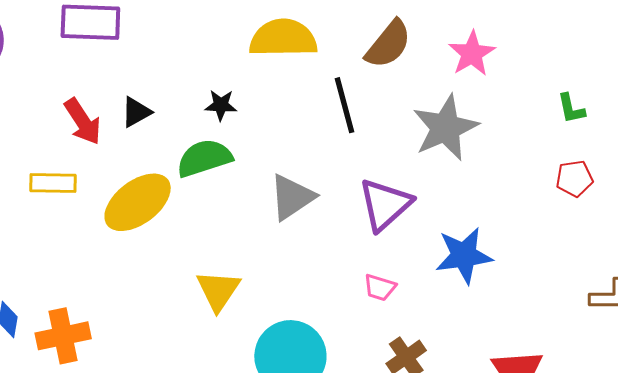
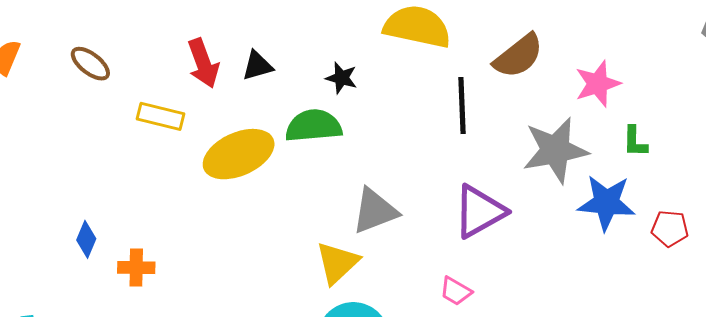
green L-shape: (571, 108) -> (635, 142), moved
gray triangle: (292, 197) -> (375, 211), moved
blue star: (464, 255) -> (606, 203), moved
yellow triangle: (218, 290) -> (337, 263), moved
orange cross: (63, 336) -> (136, 268), size x0.7

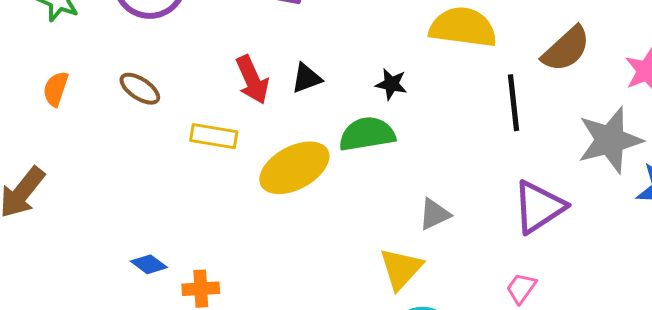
gray triangle: (375, 211) -> (434, 214), size x0.7
blue diamond: (86, 239) -> (149, 264), turned -72
pink trapezoid: (456, 291) -> (521, 288), turned 100

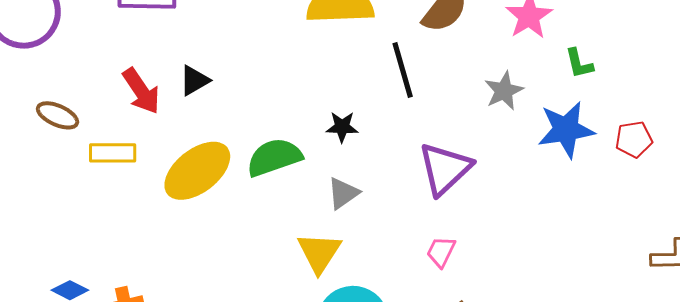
black star: (391, 84) -> (342, 127), moved
brown ellipse: (140, 89) -> (58, 115), moved
green semicircle: (367, 134) -> (274, 157), moved
gray star: (610, 140) -> (504, 91), size x0.6

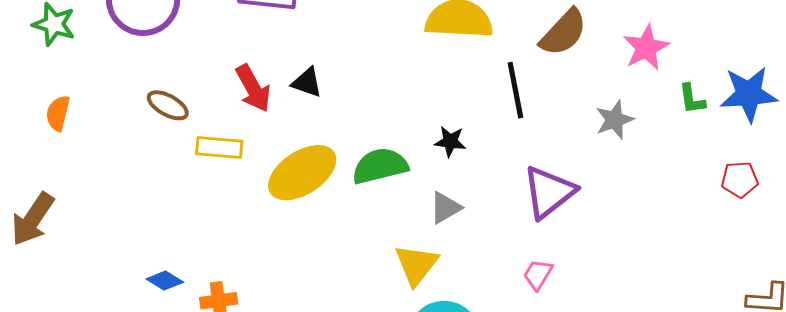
black triangle: (194, 80) -> (307, 82), turned 44
blue star: (566, 130) -> (749, 94), moved

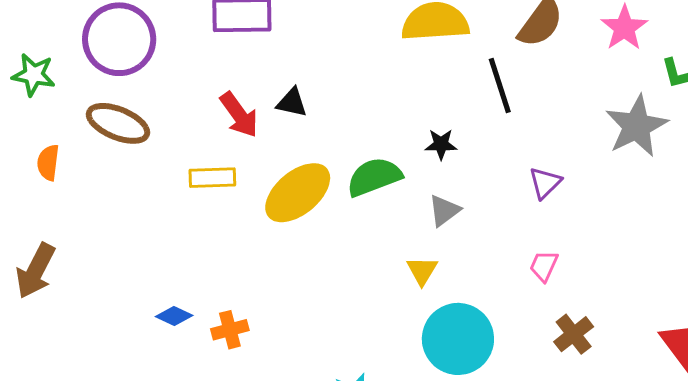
brown ellipse: (168, 105) -> (118, 123), moved, size x1.5
gray star: (615, 120) -> (637, 126), moved, size x1.6
purple triangle: (549, 192) -> (545, 183), size x0.6
yellow triangle: (416, 265) -> (422, 271), size x0.7

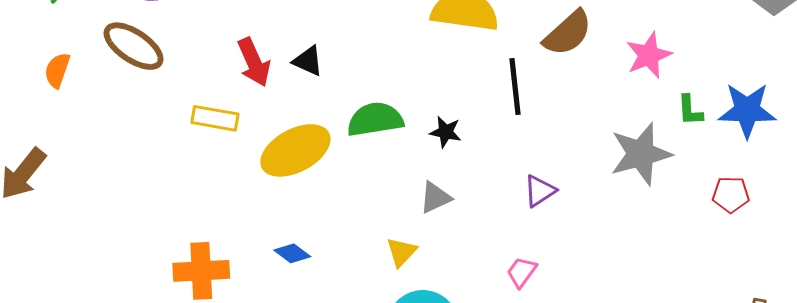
green semicircle: (374, 177) -> (375, 119), moved
blue diamond: (174, 316) -> (292, 253), moved
orange cross: (230, 330) -> (201, 271), size x1.5

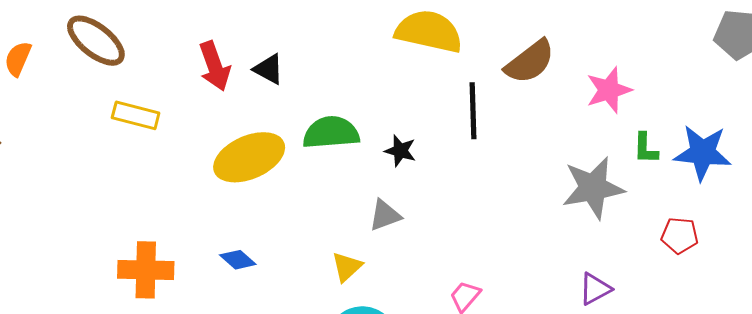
yellow rectangle: (215, 118) -> (136, 115), moved
purple triangle: (540, 191) -> (595, 289), moved

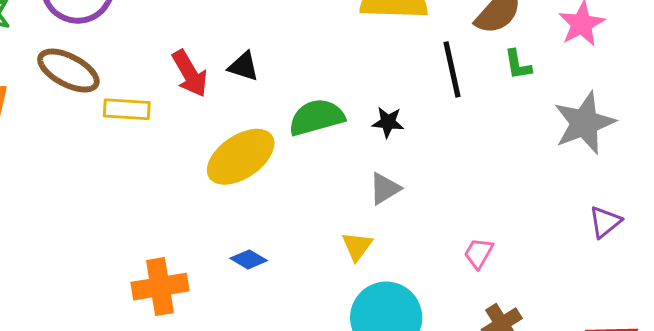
yellow rectangle: (136, 115) -> (127, 109), moved
green L-shape: (646, 148) -> (518, 65), moved

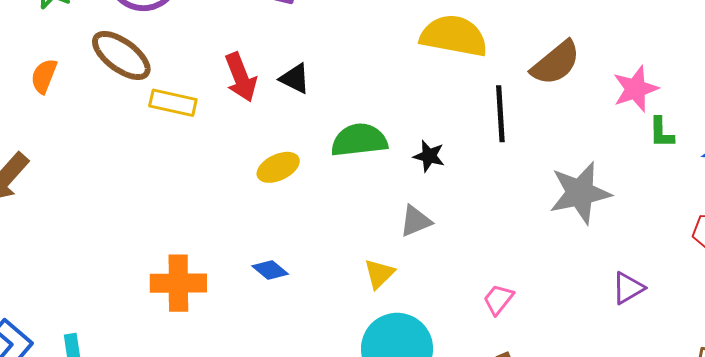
green L-shape: (518, 65) -> (661, 133), moved
gray star: (584, 123) -> (580, 193), moved
yellow ellipse: (241, 157) -> (278, 167), size x0.6

